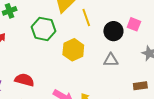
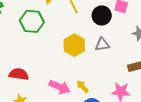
yellow hexagon: (73, 50) -> (74, 45), moved

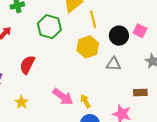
yellow hexagon: (74, 45) -> (88, 47), moved
red semicircle: (19, 74) -> (27, 65), moved, turned -84

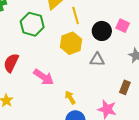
brown rectangle: (140, 93) -> (125, 87), turned -64
pink arrow: (63, 97) -> (44, 77), moved

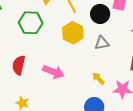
yellow arrow: (70, 98) -> (98, 78), moved

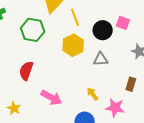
red semicircle: (19, 65) -> (26, 71), moved
pink arrow: (54, 72) -> (51, 98), moved

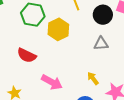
yellow hexagon: (73, 45) -> (58, 29), moved
red semicircle: (26, 71) -> (27, 55), turned -84

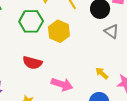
gray triangle: (101, 44) -> (112, 31), moved, turned 49

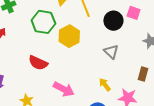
gray triangle: (112, 31) -> (111, 52), moved

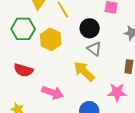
black circle: (113, 21) -> (90, 28), moved
yellow arrow: (105, 85) -> (84, 71), moved, size x1.6

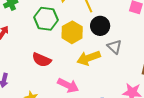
black circle: (90, 28) -> (100, 26), moved
yellow arrow: (84, 71) -> (89, 58), moved, turned -70

